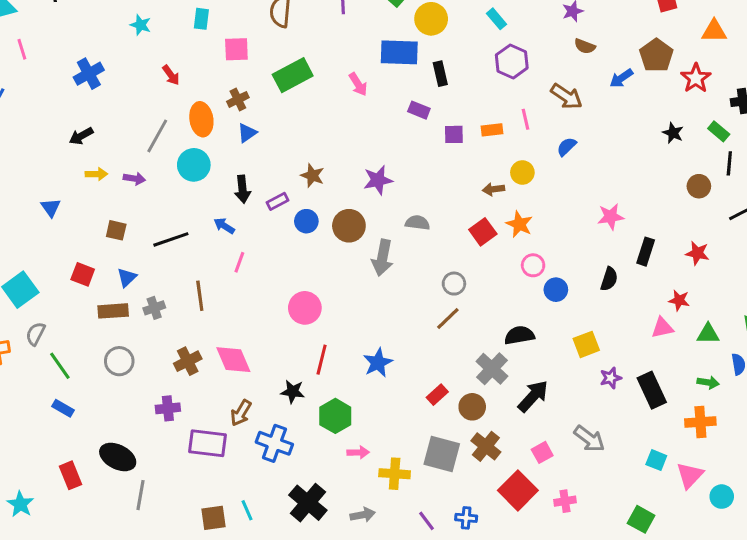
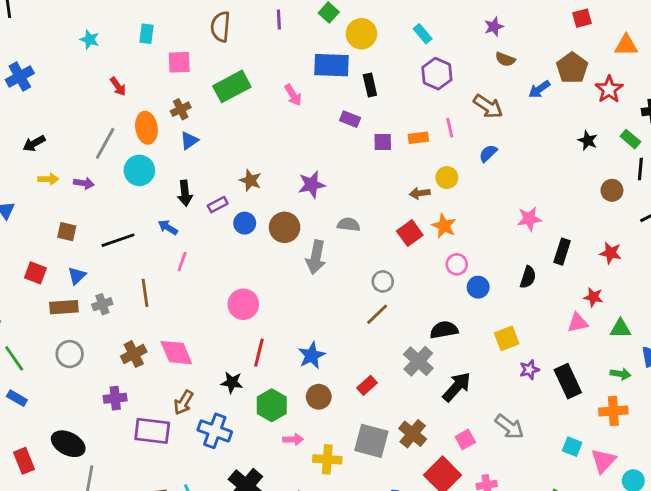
blue cross: (89, 74) -> (20, 76), moved
brown circle: (472, 407) -> (319, 397), moved

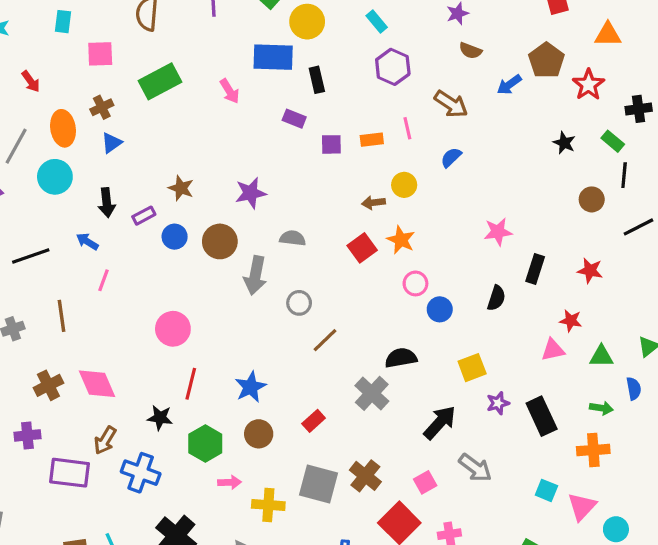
gray circle: (383, 281) -> (299, 303), moved
black arrow: (457, 387) -> (440, 423), moved

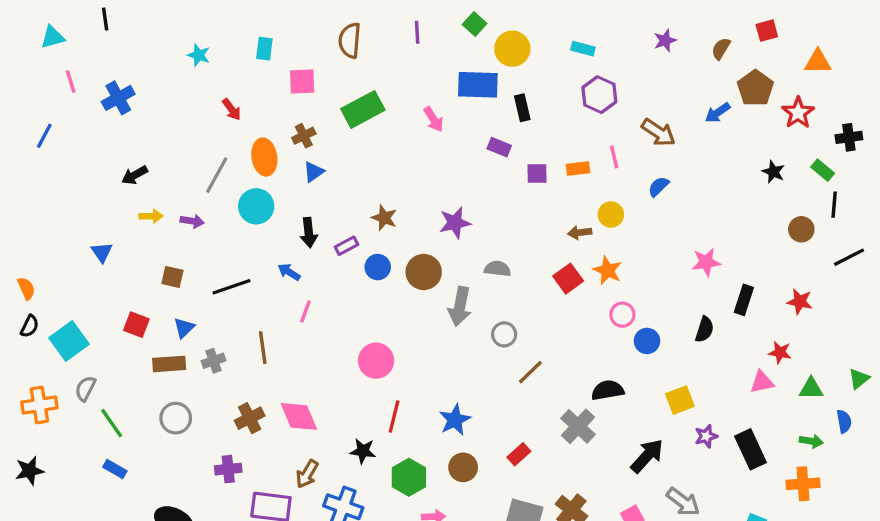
cyan rectangle: (377, 22) -> (583, 49), turned -35
brown semicircle: (470, 51) -> (721, 49), moved, turned 100

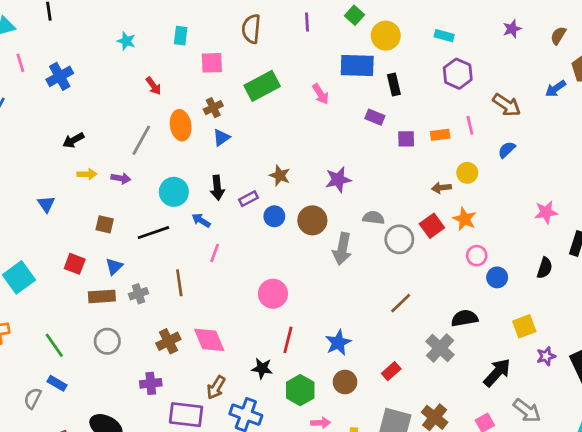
cyan circle: (256, 206) -> (174, 192), moved
gray circle: (504, 334) -> (399, 239), moved, size x1.4
gray semicircle: (85, 389) -> (33, 398), moved

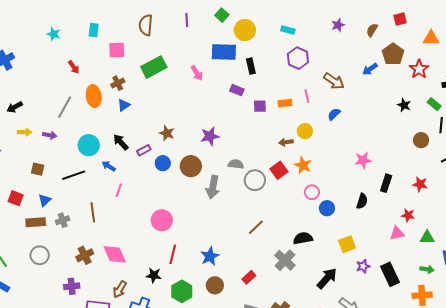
black arrow: (217, 188) -> (121, 142), turned 144

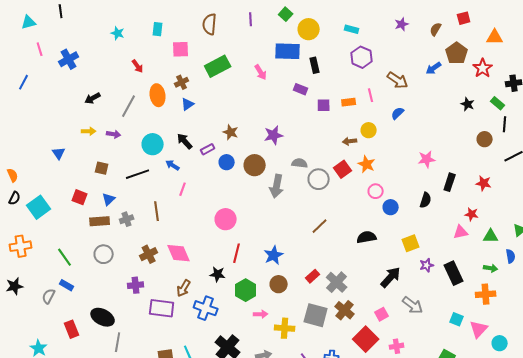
black arrow: (15, 107) -> (93, 98), moved
gray cross: (285, 260) -> (337, 282), moved

